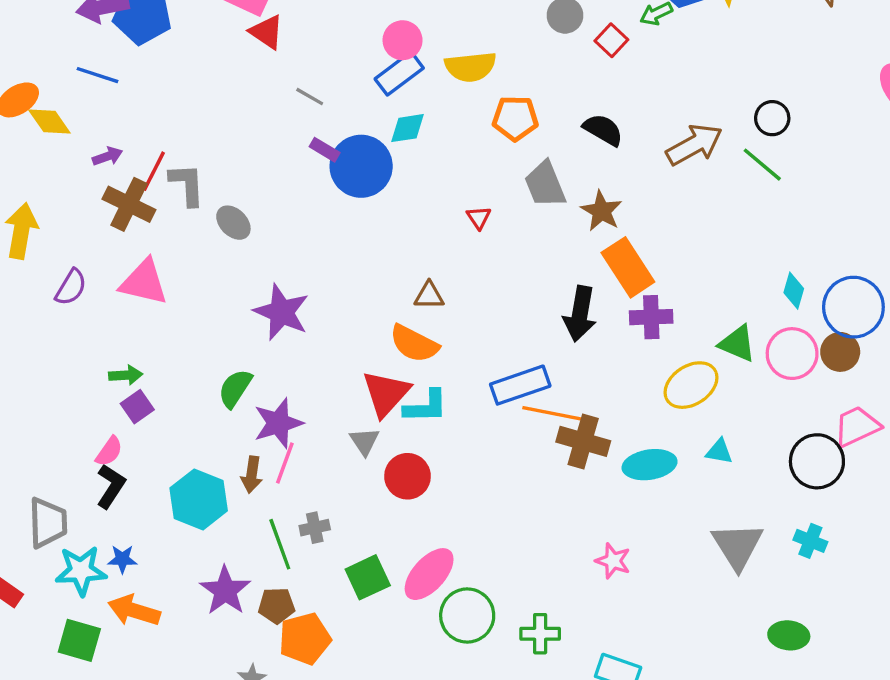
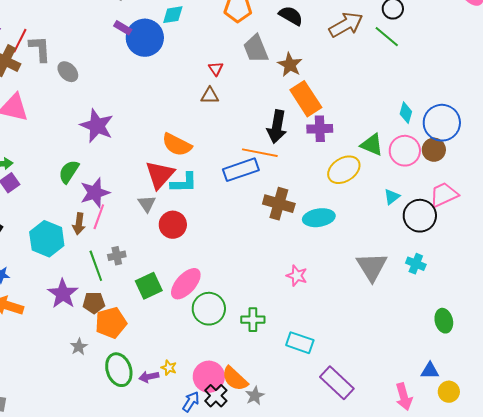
brown triangle: (429, 296) -> (210, 96), moved
orange line: (552, 413) -> (260, 153), moved
cyan triangle: (719, 451) -> (392, 197), moved, turned -48
green ellipse: (789, 635) -> (444, 321), moved, turned 70

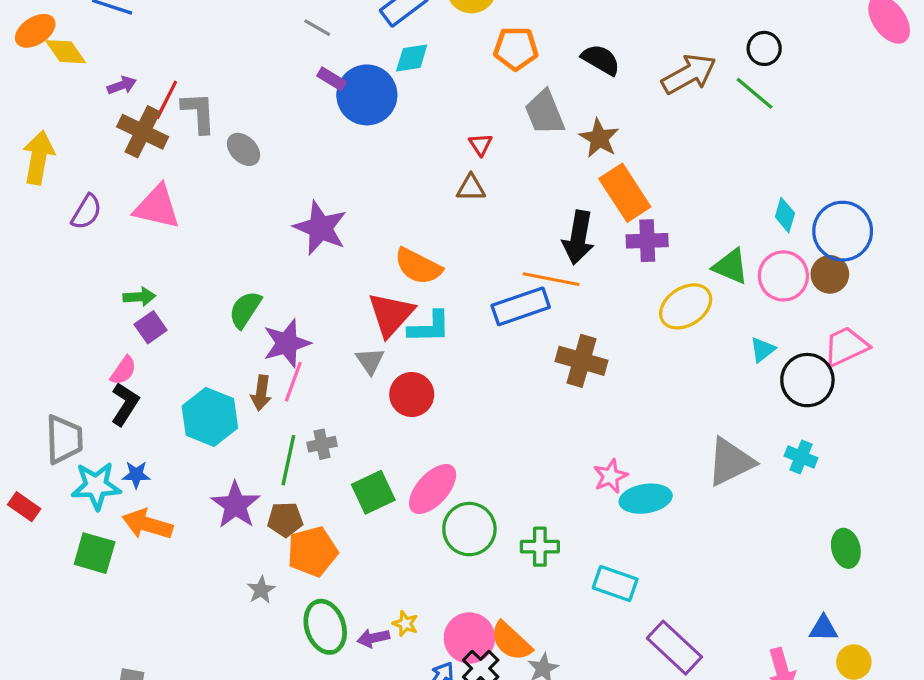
purple star: (97, 126) -> (320, 228), moved
cyan ellipse: (319, 218) -> (646, 499), moved
green line: (96, 266) -> (288, 460), turned 32
gray triangle: (372, 267) -> (731, 462), turned 36
pink star: (297, 276) -> (610, 476), turned 30

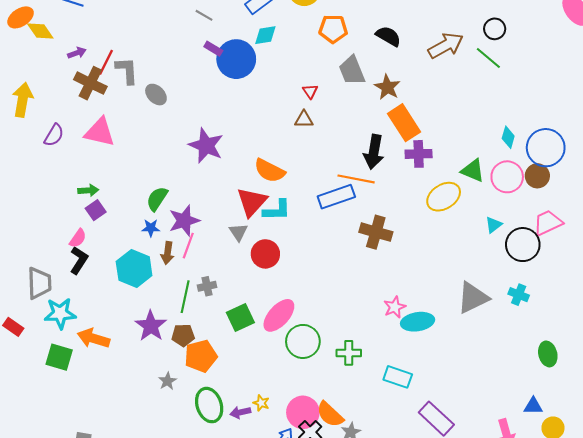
blue star: (136, 475) -> (151, 228), moved

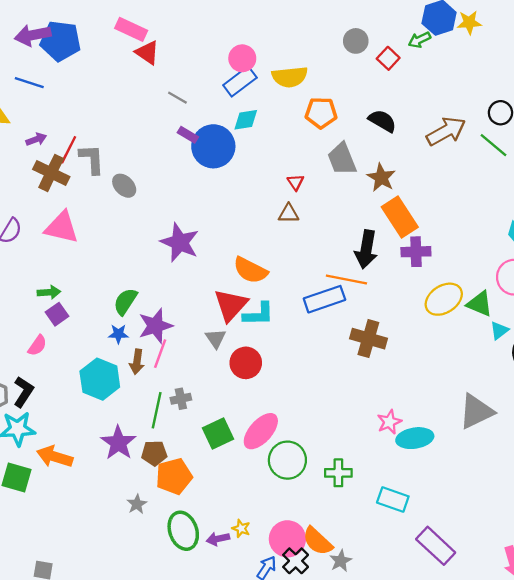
green triangle: (473, 171) -> (480, 304), moved
black L-shape: (79, 260) -> (23, 392), moved

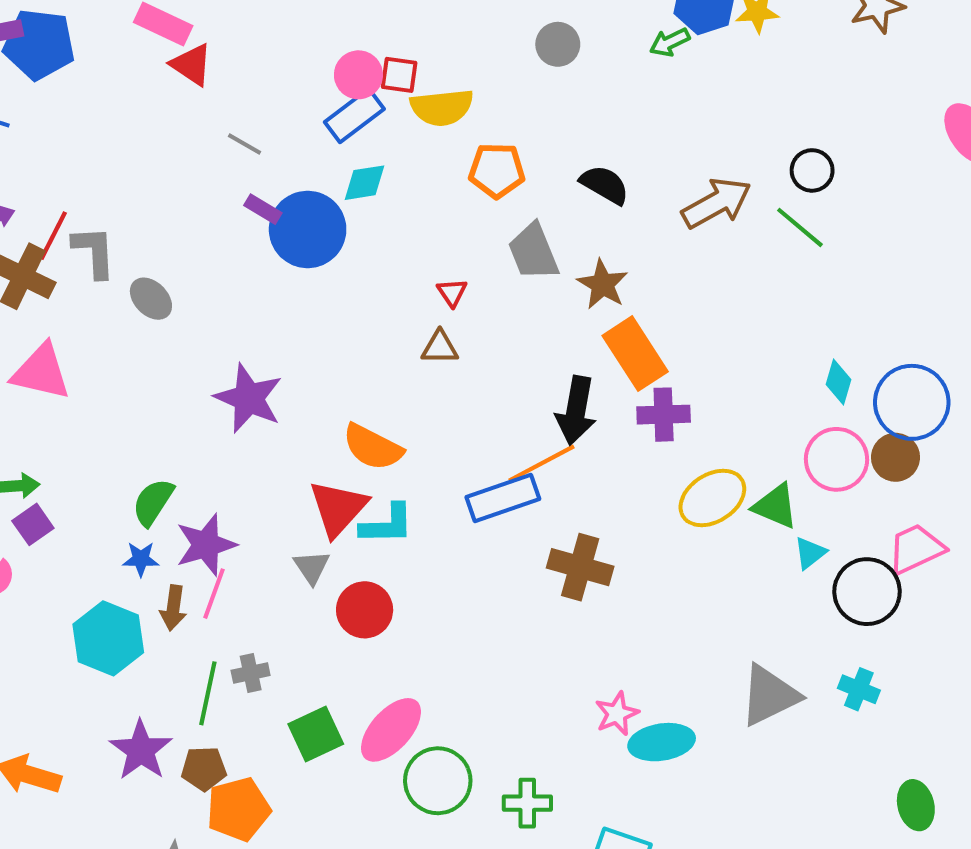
red square: (388, 58) -> (399, 75), moved, turned -35
orange line: (346, 279) -> (542, 463), turned -39

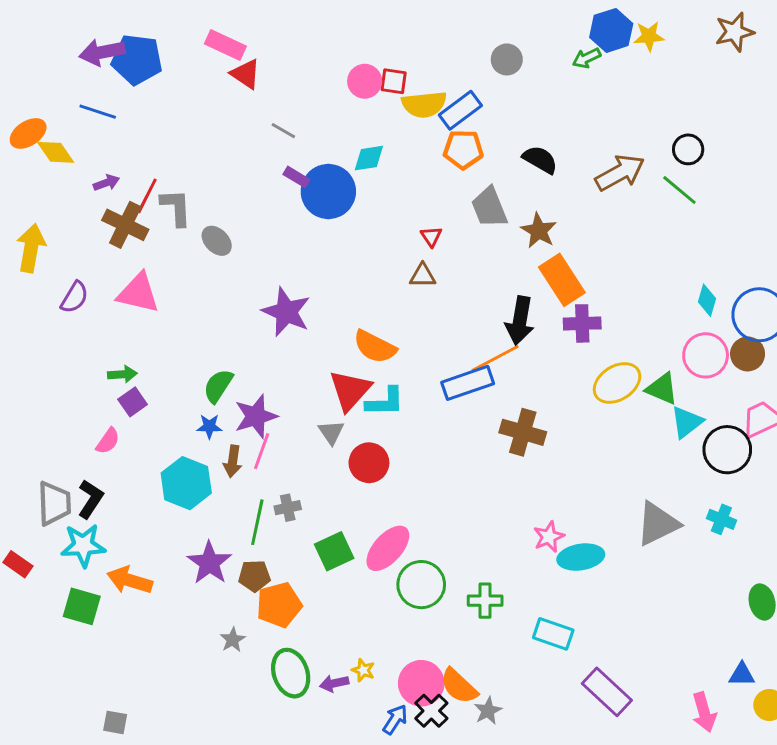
blue rectangle: (354, 116) -> (460, 110), moved
cyan triangle: (810, 553) -> (687, 422), size x1.4

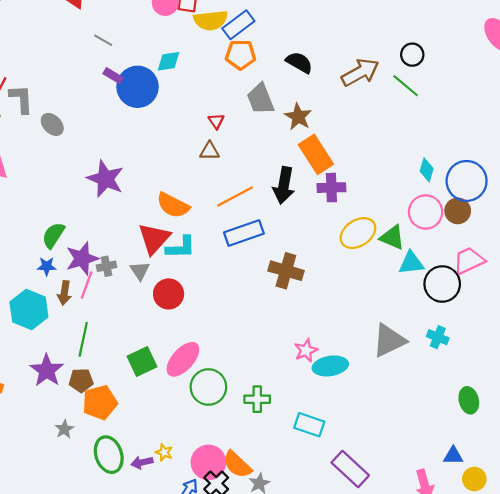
orange line: (495, 358) -> (235, 196), moved
cyan triangle: (687, 422) -> (411, 263), turned 32
gray cross: (288, 508) -> (106, 266), moved

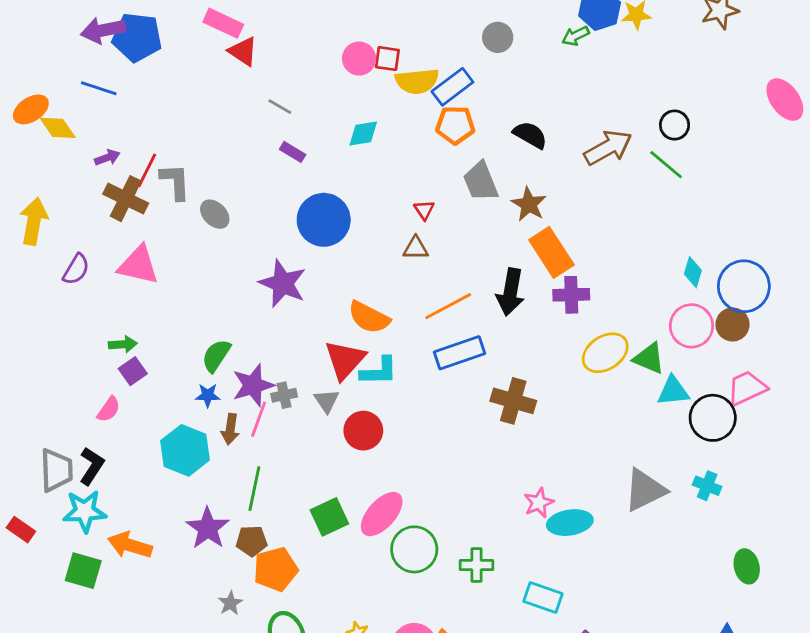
blue circle: (138, 87) -> (324, 220), moved

